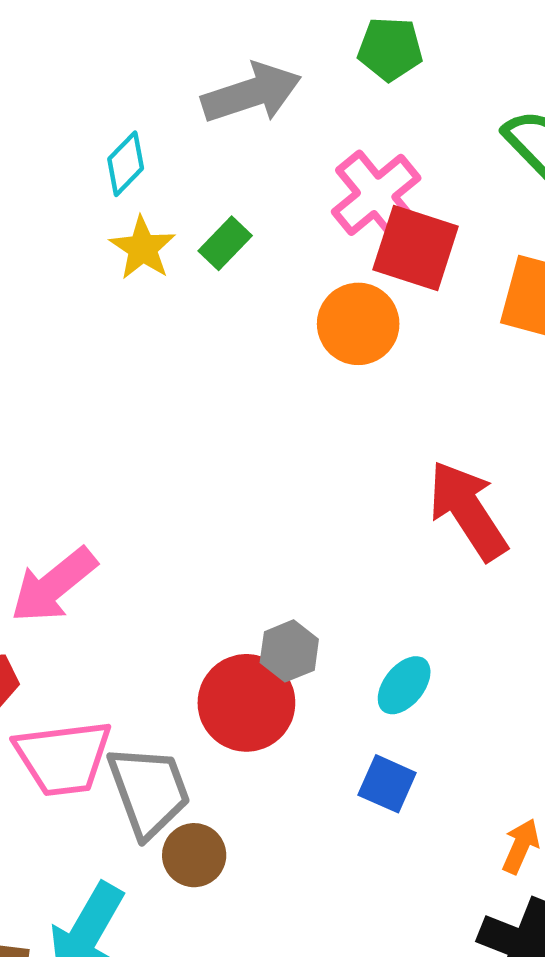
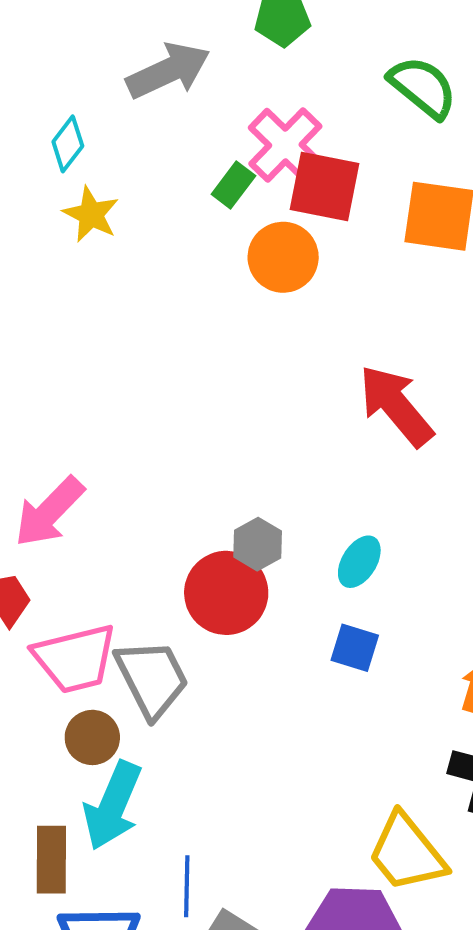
green rectangle: (225, 243) -> (233, 185), moved
brown circle: (194, 855) -> (92, 737), moved

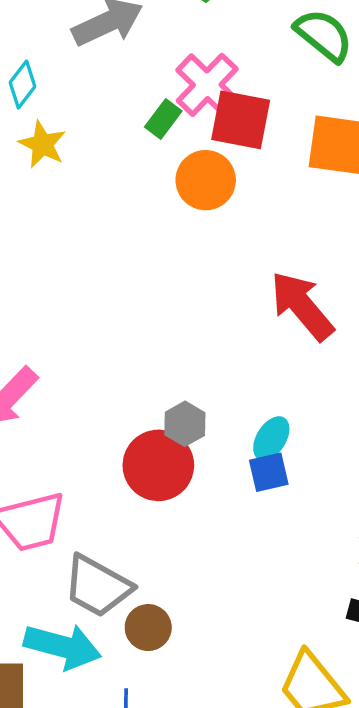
blue square: (355, 648) -> (269, 472), moved, turned -30
gray trapezoid: (152, 678) -> (97, 586), moved, turned 146
brown circle: (92, 737) -> (148, 628), moved
cyan arrow: (113, 806) -> (63, 646), turned -98

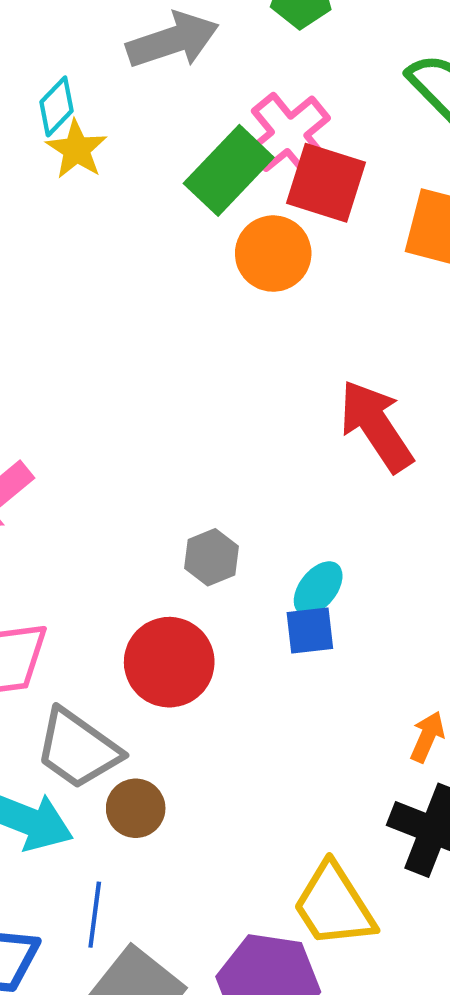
green rectangle: (163, 119) -> (229, 170), size x1.8
yellow star: (42, 144) -> (77, 149), moved
red circle: (158, 465) -> (169, 662), moved

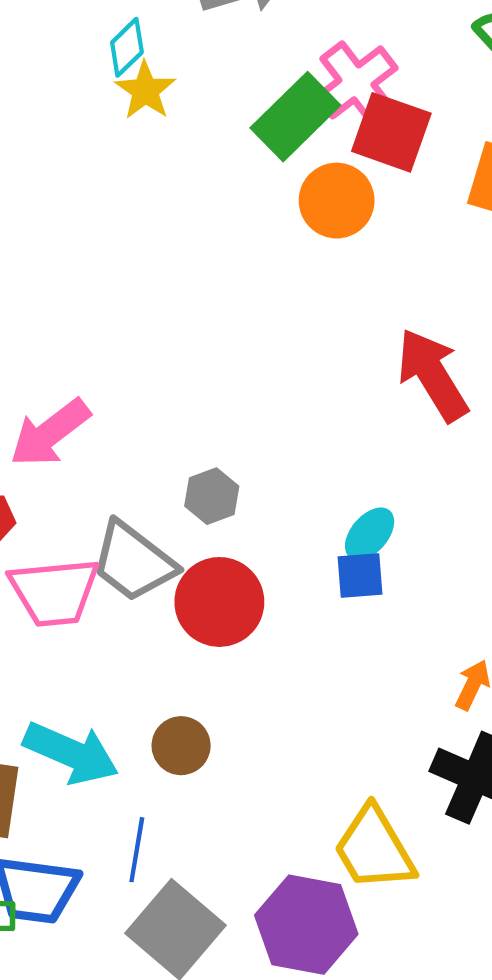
gray hexagon: (212, 557) -> (212, 496), moved
gray trapezoid: (78, 749) -> (133, 562), moved

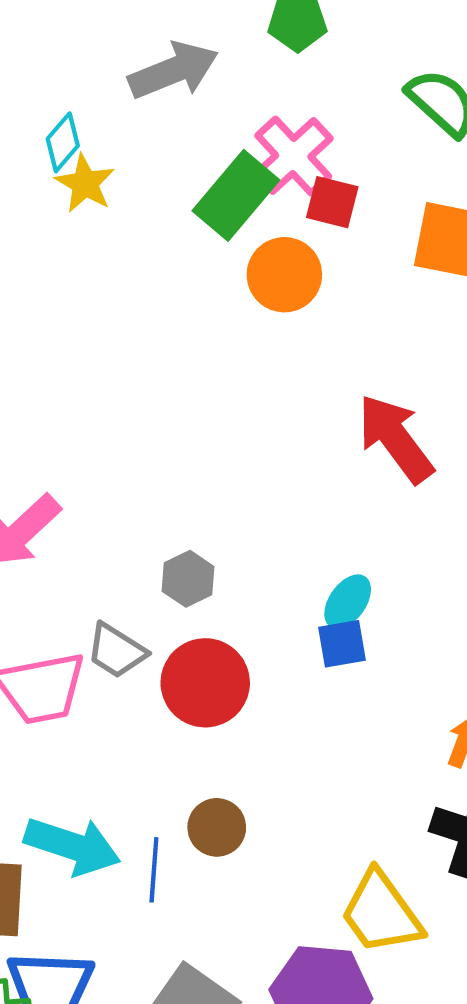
red square: (391, 132) -> (332, 202), size x0.7
gray trapezoid: (133, 562) -> (116, 651), size x0.7
brown circle: (181, 746) -> (217, 827), moved
blue line: (137, 850) -> (154, 870), moved

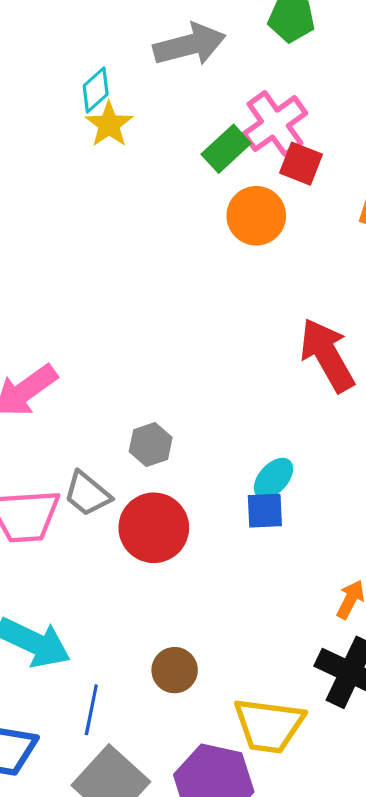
green rectangle: (236, 195) -> (226, 149), size x0.7
brown circle: (217, 827) -> (175, 670), moved
blue line: (154, 870) -> (91, 710), moved
yellow trapezoid: (381, 913) -> (269, 725), turned -54

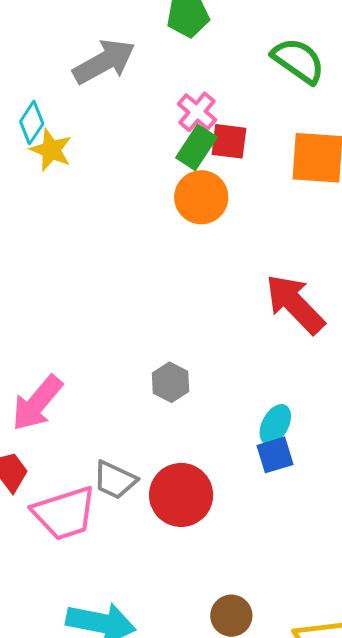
pink cross: (275, 124) -> (197, 112), size x0.7
green rectangle: (226, 149) -> (196, 147), moved
gray hexagon: (151, 445) -> (170, 382), moved

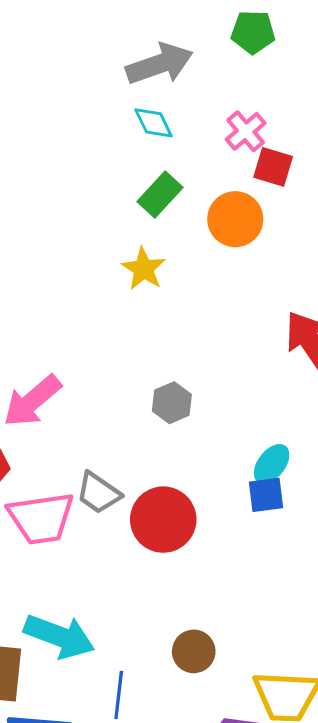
cyan diamond: (32, 123) -> (154, 123), moved, turned -69
green rectangle: (196, 147) -> (160, 194), moved
yellow star: (51, 150) -> (144, 269), moved

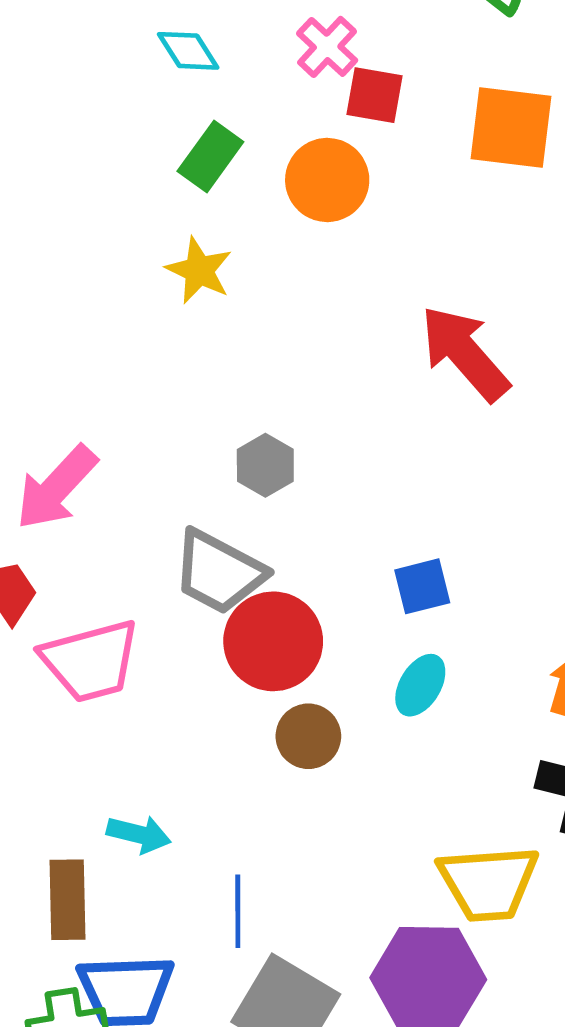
cyan ellipse: (272, 464) -> (420, 685), moved
gray trapezoid: (98, 493) -> (219, 572), moved, size x1.4
cyan arrow: (59, 636) -> (139, 834), size x0.6
brown circle: (194, 651) -> (308, 736), moved

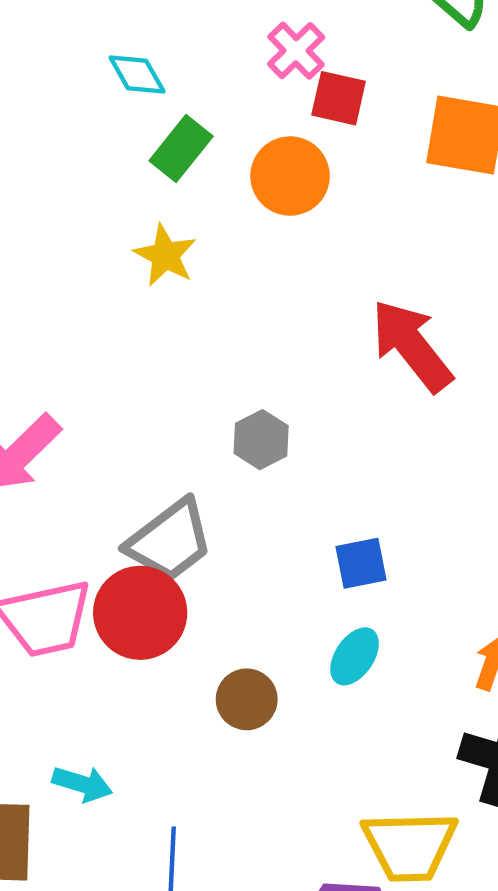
cyan diamond: (188, 51) -> (137, 75), moved
gray hexagon: (265, 465) -> (261, 440), moved
gray trapezoid: (219, 572) -> (170, 540), turned -68
red circle: (273, 641) -> (140, 613), moved

